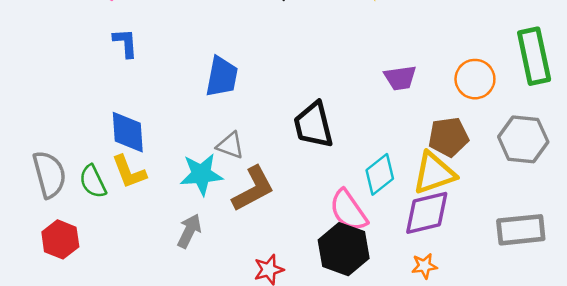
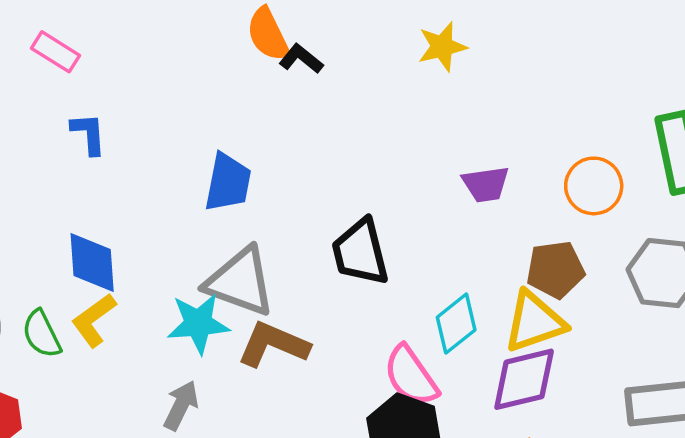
gray triangle: (230, 145) -> (240, 282), size x1.8
yellow L-shape: (129, 172) -> (94, 320), turned 75
brown L-shape: (253, 189) -> (273, 344), turned -129

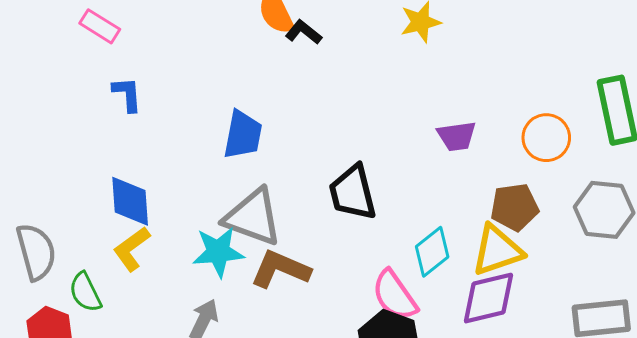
green semicircle: (42, 334) -> (85, 292), moved

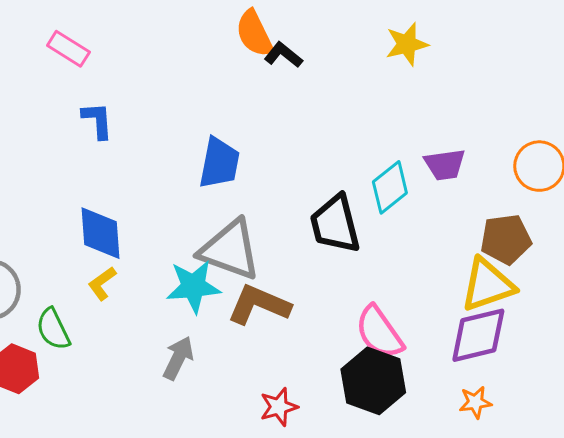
yellow L-shape: (132, 249) -> (102, 283), size x0.7
cyan diamond: (432, 252) -> (390, 187), moved

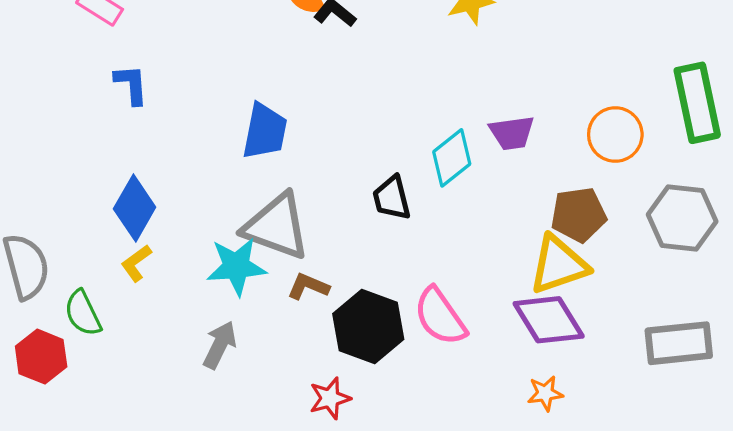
black trapezoid: (335, 224) -> (392, 198), size x0.7
blue diamond: (100, 233) -> (135, 208), turned 34
brown L-shape: (259, 305) -> (308, 286), size x0.6
purple diamond: (478, 335) -> (549, 320), turned 72
black hexagon: (373, 381) -> (368, 327), moved

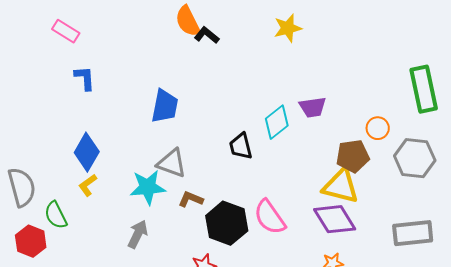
orange circle: (615, 135) -> (378, 128), moved, size x0.7
gray triangle: (276, 226) -> (172, 163), size x0.7
yellow triangle: (559, 265) -> (341, 186), turned 33

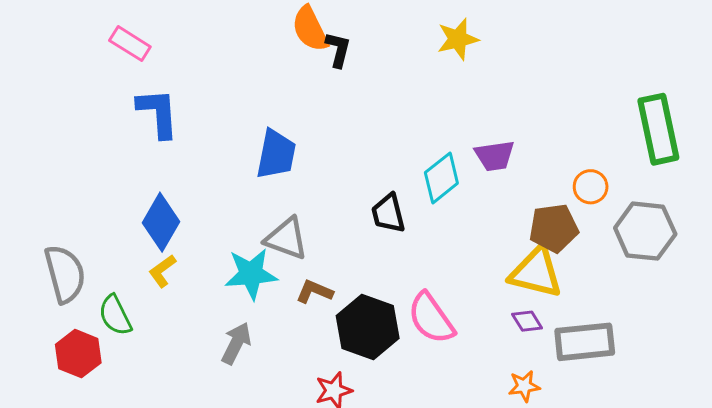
black L-shape: (207, 35) -> (338, 49), turned 65
blue L-shape: (85, 78) -> (158, 113), size x1.4
purple diamond: (335, 219) -> (527, 321), size x0.5
gray rectangle: (413, 233) -> (585, 342), moved

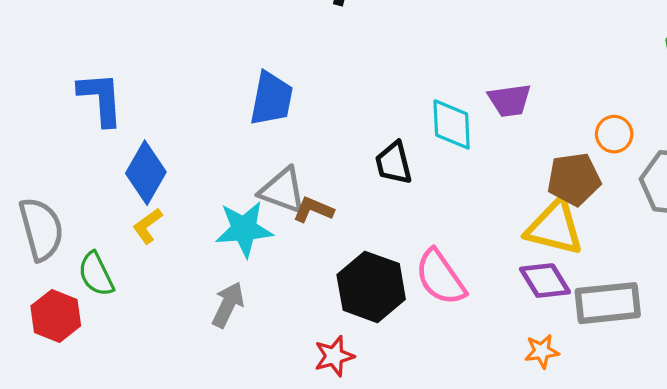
blue L-shape: (158, 113) -> (101, 99), moved
cyan diamond: (441, 178) -> (452, 124), turned -54
brown L-shape: (314, 292) -> (313, 210), moved
purple diamond: (527, 321) -> (545, 281), size x1.5

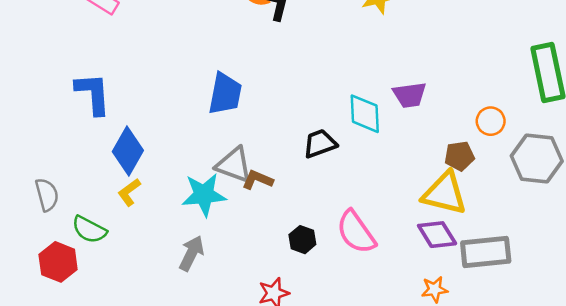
black trapezoid: (394, 163) -> (320, 144), turned 84
brown pentagon: (574, 179) -> (459, 156), size x0.7
gray semicircle: (41, 229) -> (47, 195), size x0.7
green semicircle: (96, 274) -> (89, 230), turned -36
black hexagon: (371, 287) -> (302, 240), size x0.5

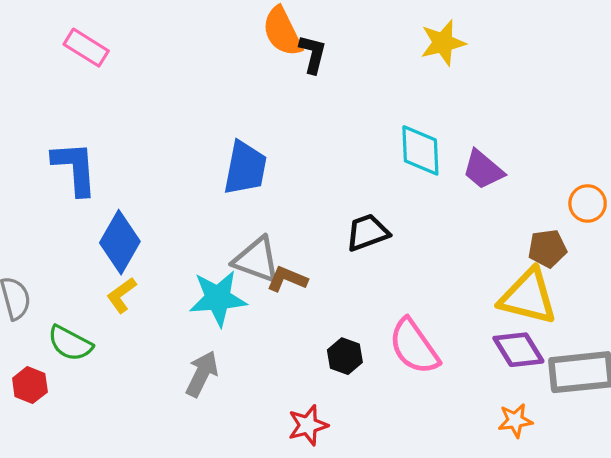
purple trapezoid: (410, 95) -> (483, 170), turned 48
cyan diamond: (365, 114) -> (420, 150), moved
red hexagon: (58, 262) -> (30, 385), size x0.7

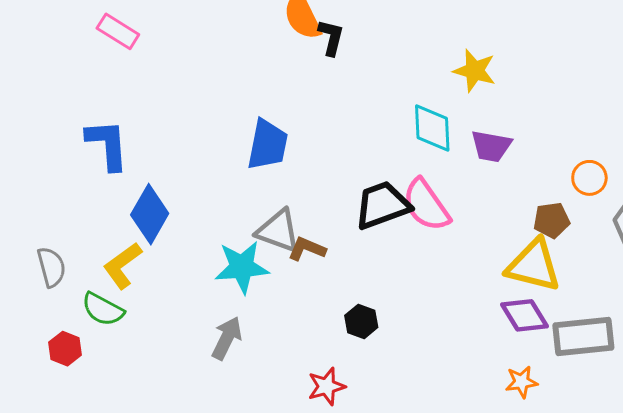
yellow star: (443, 43) -> (475, 71), moved, turned 30
purple trapezoid: (483, 170) -> (491, 146), turned -30
black trapezoid: (367, 232) -> (382, 205), size x1.4
yellow L-shape: (121, 295) -> (122, 266), moved, size x1.4
pink semicircle: (414, 346) -> (426, 205), moved

